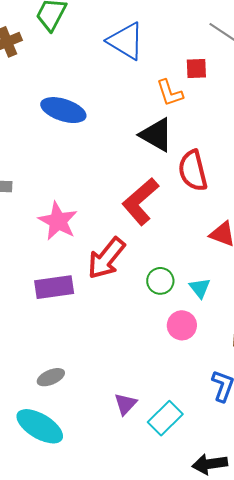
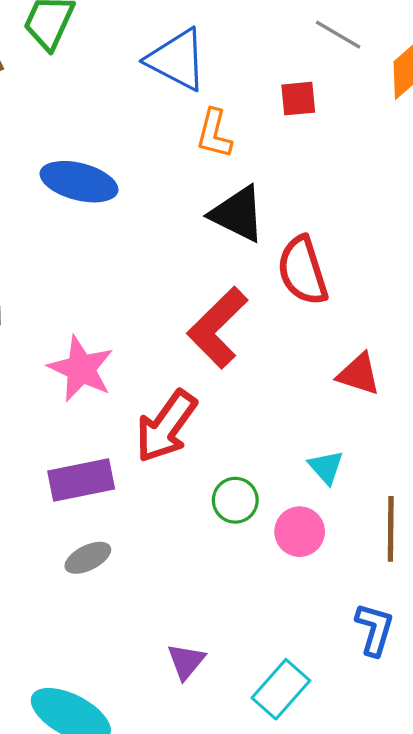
orange L-shape: (170, 93) -> (214, 134), moved, turned 36
green circle: (160, 281) -> (235, 500), moved
gray ellipse: (51, 377) -> (88, 558), moved
purple triangle: (125, 404) -> (186, 661), moved

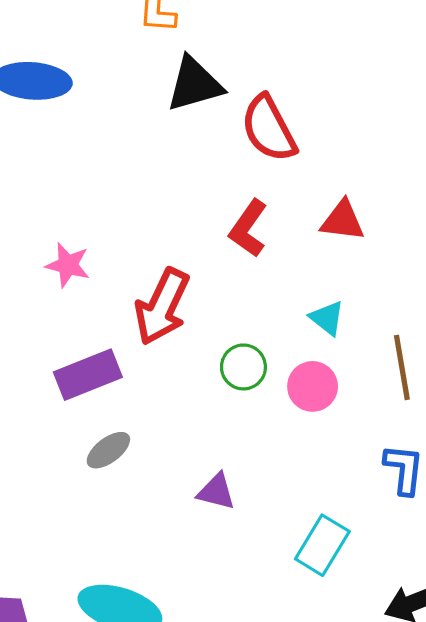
black triangle: (238, 214) -> (194, 84), turned -32
red L-shape: (218, 328) -> (248, 228), moved, size x0.7
pink star: (81, 369) -> (68, 265), size x0.7
purple triangle: (186, 661) -> (216, 492), moved, turned -45

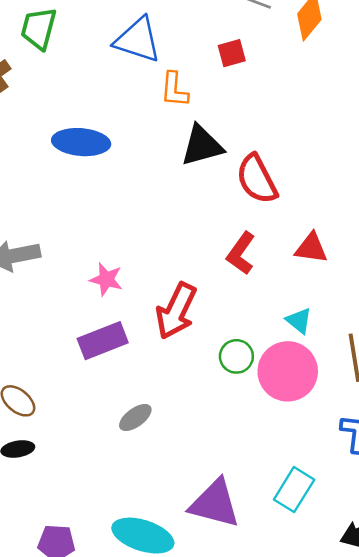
purple rectangle: (88, 375) -> (103, 341), moved
pink circle: (313, 386) -> (288, 371), size x1.6
purple triangle: (216, 492) -> (215, 504), moved, size x1.8

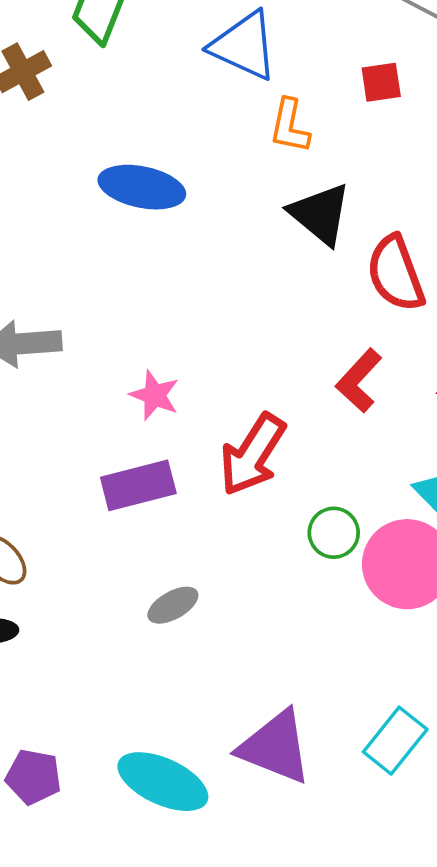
black triangle: (202, 146) -> (320, 214), turned 48

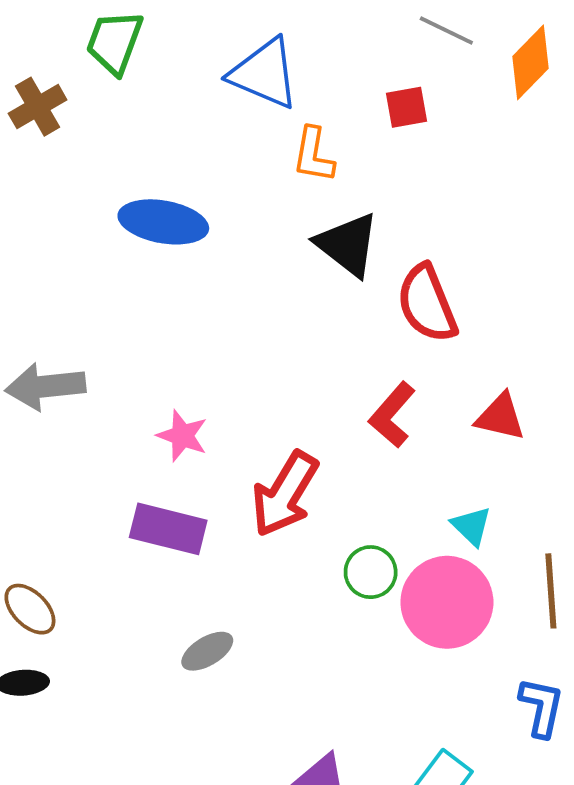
purple rectangle: (138, 485) -> (168, 529), turned 30

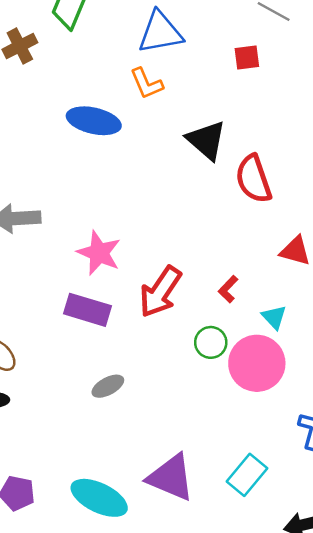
blue triangle: (264, 74) -> (160, 32), turned -36
orange L-shape: (314, 155) -> (147, 83), moved, turned -36
red L-shape: (392, 415) -> (228, 289), moved, size x0.7
pink star: (182, 436) -> (99, 253), size x1.4

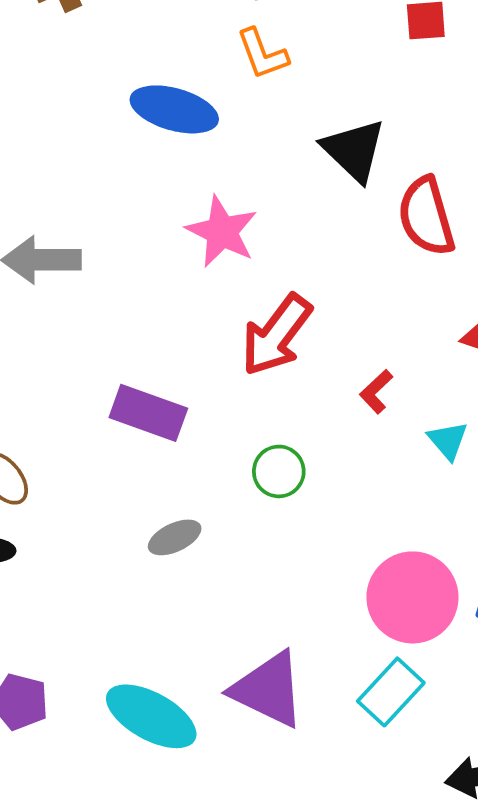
pink star: (99, 253) -> (222, 232), moved
red arrow: (160, 292) -> (276, 335), moved
green circle: (211, 342) -> (279, 471), moved
pink circle: (257, 363) -> (412, 597), moved

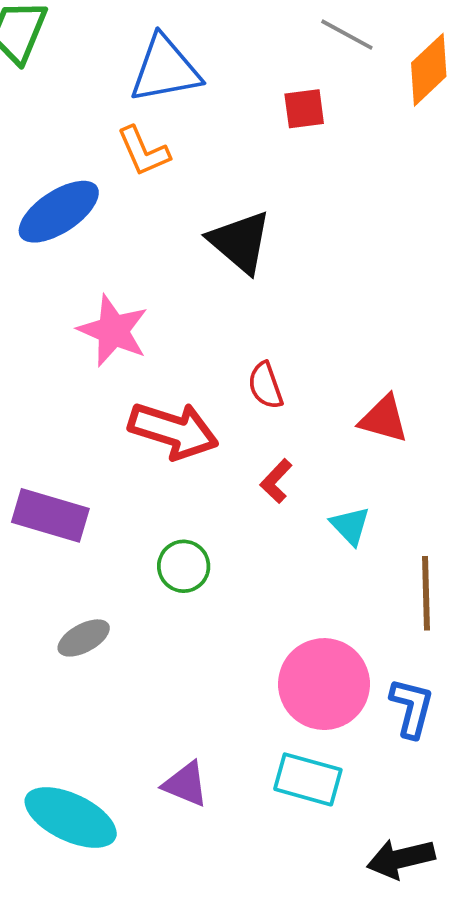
blue ellipse: (174, 109) -> (59, 212), turned -46
red semicircle: (426, 216) -> (265, 385), moved, size x0.6
red arrow: (276, 335) -> (173, 430), turned -106
purple triangle: (268, 690) -> (186, 784), size x0.6
cyan rectangle: (391, 692) -> (308, 779), turned 66

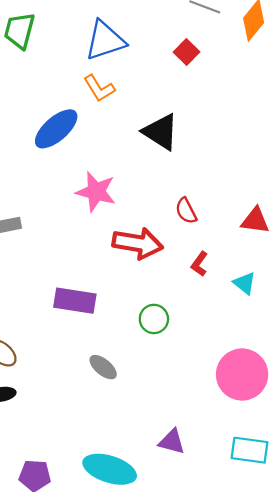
red square: (304, 109) -> (186, 52), turned -30
gray ellipse: (84, 638) -> (103, 367), turned 76
cyan rectangle: (308, 779) -> (250, 450), moved

